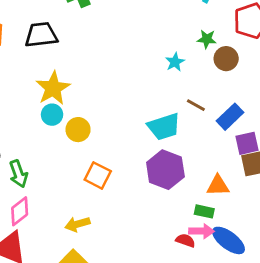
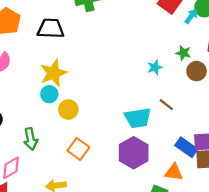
blue rectangle: (230, 117) -> (186, 147), moved, turned 70
green arrow: (18, 174) -> (31, 139), moved

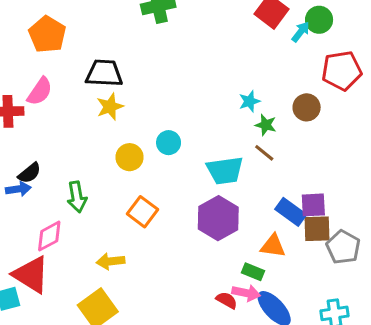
black trapezoid: (51, 29) -> (104, 73), moved
green star: (183, 53) -> (266, 125), moved
yellow star: (53, 73) -> (110, 107), size x0.7
cyan circle: (49, 94) -> (169, 143), moved

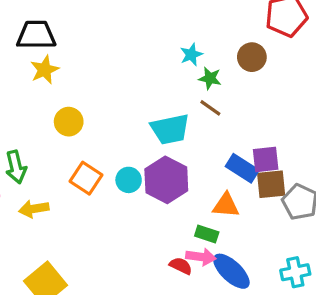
cyan circle: (169, 143) -> (129, 180), moved
yellow arrow: (111, 261) -> (34, 209), moved

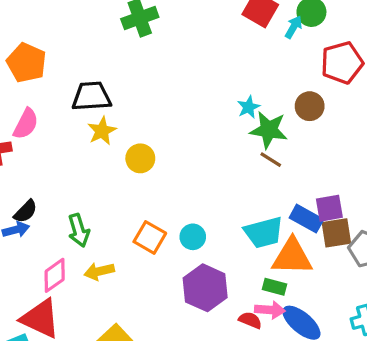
green star: (210, 78) -> (269, 130), size x1.6
yellow circle: (69, 122) -> (140, 158), moved
cyan trapezoid: (170, 129) -> (264, 232), moved
purple hexagon: (166, 180) -> (205, 288), moved
orange triangle: (226, 205) -> (292, 257), size x1.5

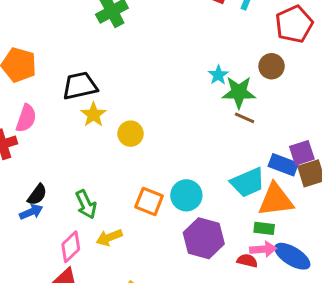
cyan circle: (193, 237) -> (186, 195), size x1.4

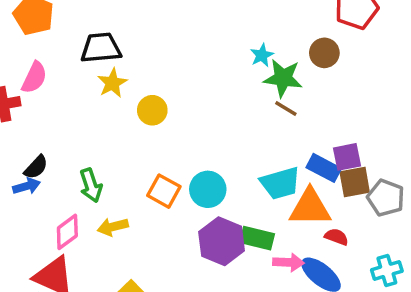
green rectangle: (264, 228) -> (257, 238), moved, size x1.4
red semicircle: (247, 261) -> (337, 237), moved

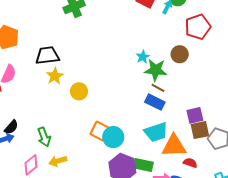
blue rectangle: (324, 168) -> (155, 102), moved
orange square: (164, 191) -> (100, 131), moved

